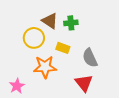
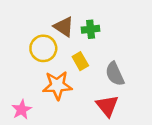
yellow rectangle: (63, 48) -> (80, 61), turned 40

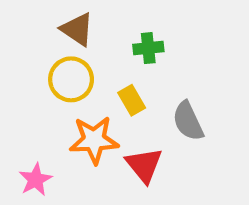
brown triangle: (64, 27) -> (77, 29), moved
red triangle: (107, 106) -> (144, 165), moved

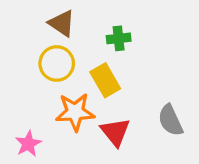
yellow rectangle: (132, 100) -> (105, 80), size x1.4
gray semicircle: (188, 121) -> (170, 120), moved

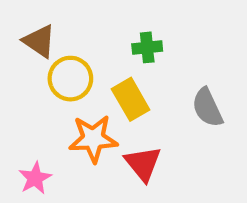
brown triangle: (62, 23) -> (39, 41), moved
gray semicircle: (170, 120) -> (207, 108), moved

